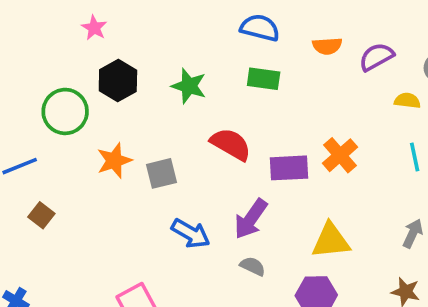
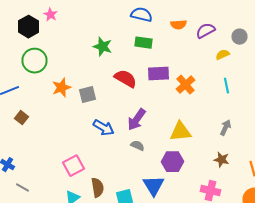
black hexagon: (118, 81) -> (28, 27), moved
yellow semicircle: (407, 101) -> (222, 55), turned -32
purple rectangle: (289, 168) -> (158, 74), moved

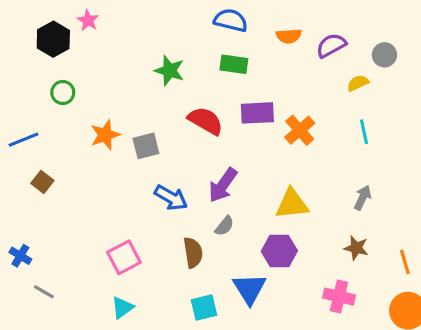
green circle: (34, 61) -> (63, 93), size x0.6
gray semicircle: (138, 146) -> (224, 226), turned 104
brown semicircle: (98, 188) -> (193, 253), moved

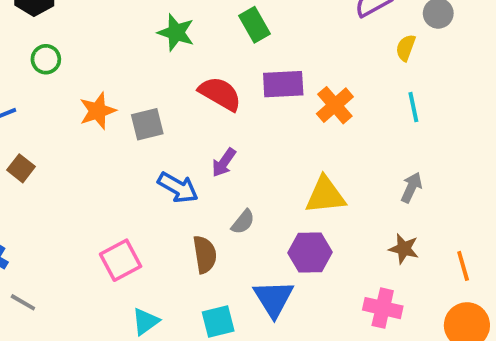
green rectangle: (234, 64) -> (254, 25), turned 52
yellow semicircle: (358, 83) -> (406, 48), turned -45
purple arrow: (223, 185) -> (224, 163), moved, size x0.7
cyan triangle: (122, 308) -> (145, 321), moved

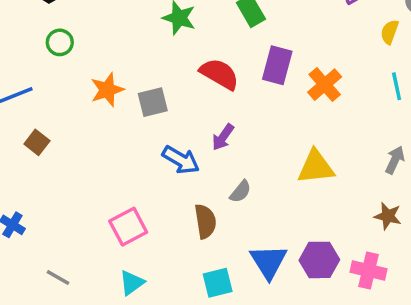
purple rectangle: (283, 84) -> (277, 65), turned -72
purple hexagon: (310, 253) -> (319, 260), moved
gray line: (23, 302) -> (58, 277), moved
cyan triangle: (145, 321) -> (132, 283), moved

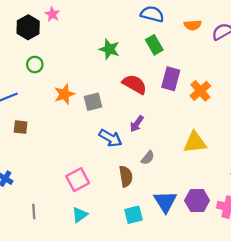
brown square: (37, 142) -> (21, 127), turned -32
gray line: (58, 277) -> (34, 211), turned 56

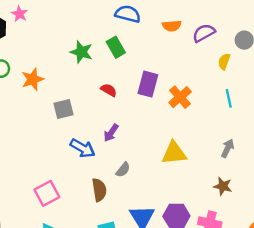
green rectangle: (154, 45) -> (116, 47), moved
red semicircle: (135, 84) -> (109, 90), size x0.6
orange star: (64, 94) -> (33, 79), moved

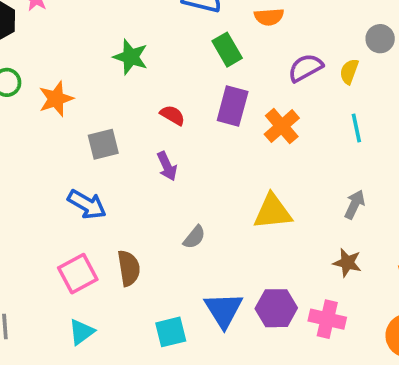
purple semicircle: (204, 33) -> (305, 68), moved
green rectangle: (116, 47) -> (227, 50), moved
purple arrow: (111, 133) -> (167, 166), moved, turned -60
blue arrow: (83, 148) -> (87, 204), moved
brown semicircle: (99, 190) -> (129, 268), moved

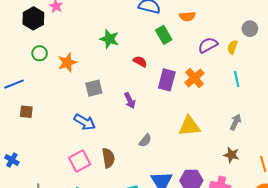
purple rectangle: (233, 106) -> (167, 80), moved
red semicircle: (172, 115) -> (140, 62), moved

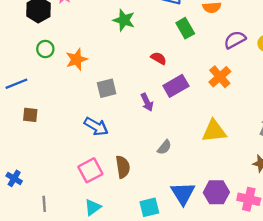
green star: (109, 39) -> (124, 20), moved
purple rectangle: (167, 80) -> (176, 86), moved, turned 45
blue cross: (12, 160) -> (14, 178), moved

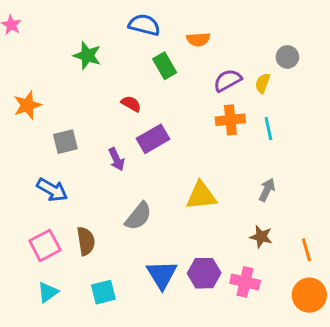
orange cross: (220, 77) -> (230, 120), moved, turned 35
gray semicircle: (164, 147) -> (138, 216), size x1.5
cyan square: (149, 207) -> (103, 292), moved

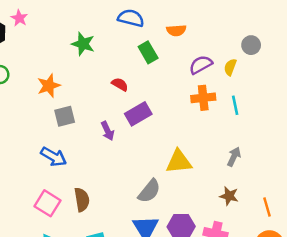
orange star: (27, 105) -> (49, 86), moved
gray semicircle: (138, 216) -> (149, 191), moved
pink square: (45, 245) -> (47, 203), turned -30

